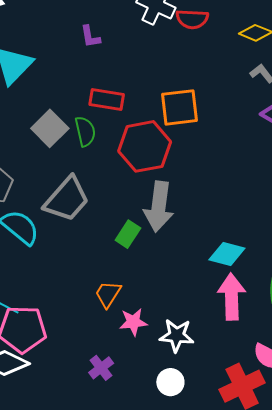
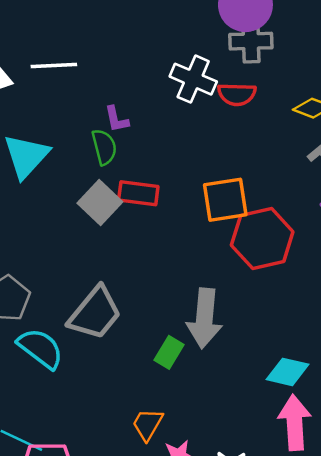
gray square: (50, 128) -> (100, 202), moved
green semicircle: (85, 131) -> (104, 147), moved
red hexagon: (145, 146) -> (262, 239), moved

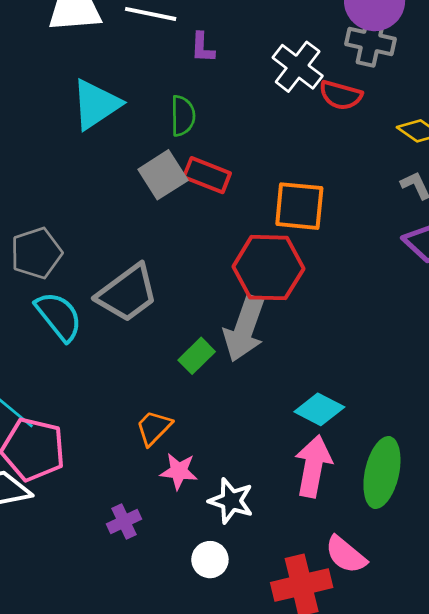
purple L-shape: (116, 119) -> (202, 48), moved
red hexagon: (262, 239) -> (268, 268), moved

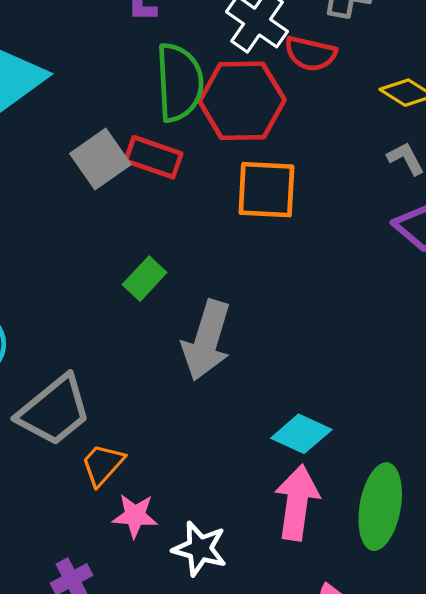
green semicircle: (183, 116) -> (179, 82), moved, size x1.6
red hexagon: (268, 268) -> (242, 101), moved
gray trapezoid: (127, 293) -> (54, 411), moved
green rectangle: (197, 356) -> (145, 279), moved

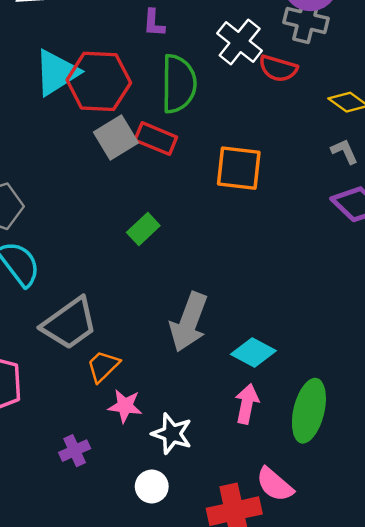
red hexagon: (242, 101) -> (99, 81), moved
gray arrow: (207, 340) -> (189, 322), moved
pink arrow: (297, 503) -> (247, 404), size x0.7

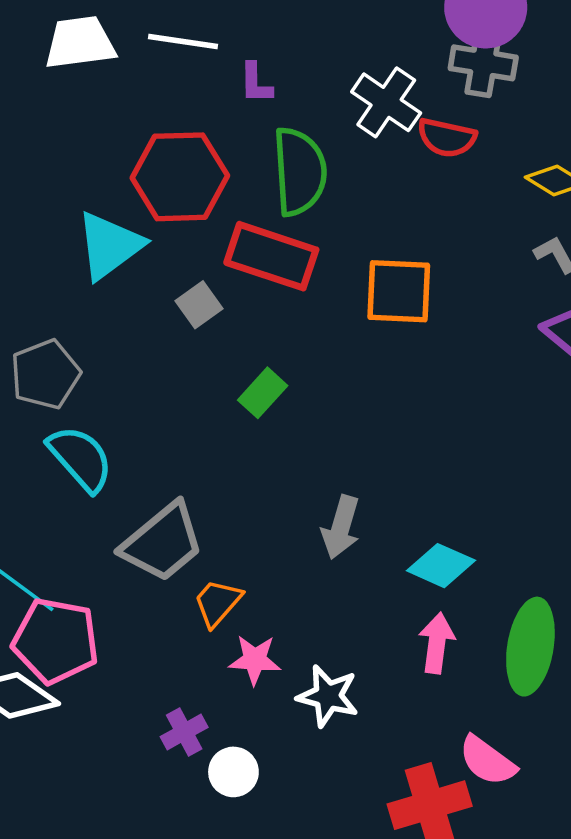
cyan triangle: (56, 73) -> (109, 246), moved
gray square: (116, 137) -> (199, 305), moved, size x0.7
red rectangle: (156, 139) -> (271, 256), size x1.4
gray arrow: (189, 322) -> (341, 527), size x0.7
white circle: (152, 487) -> (233, 772), moved

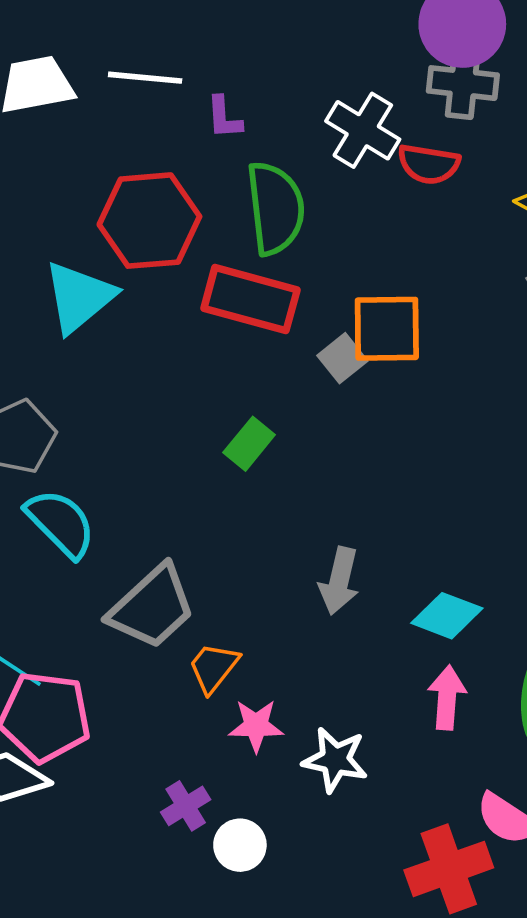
gray square: (199, 305) -> (342, 358), moved

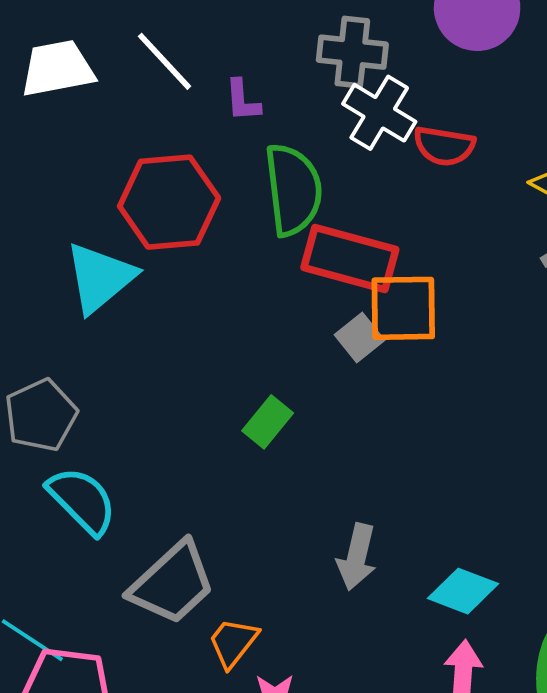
white line: (145, 78) -> (165, 61), turned 42
gray cross: (463, 83) -> (352, 52), moved
red rectangle: (250, 299) -> (350, 258), moved

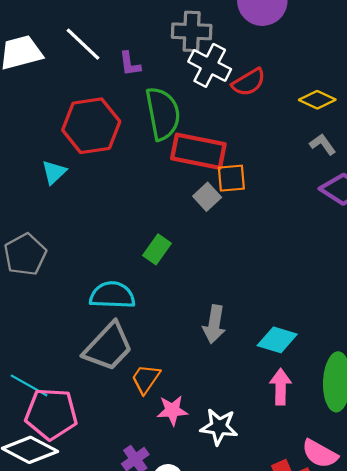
red semicircle: (444, 146) -> (249, 82), turned -36
cyan triangle: (100, 278) -> (54, 172), size x0.6
orange square: (403, 308) -> (231, 178), size x0.7
cyan semicircle: (82, 501) -> (112, 295), moved, turned -39

